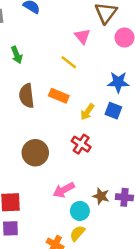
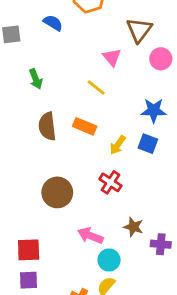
pink arrow: (64, 190) -> (90, 236), turned 50
brown star: (101, 196) -> (133, 227), moved

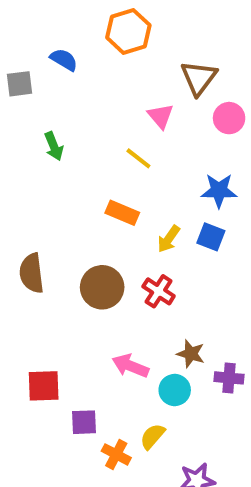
blue semicircle: (53, 23) -> (64, 60), moved
brown semicircle: (47, 126) -> (32, 273), moved
brown circle: (57, 192) -> (102, 287), moved
cyan circle: (109, 260) -> (175, 390), moved
purple square: (29, 280) -> (84, 422), moved

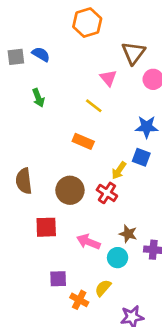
blue semicircle: (64, 60) -> (41, 54), moved
yellow arrow: (169, 239) -> (119, 170), moved
red square: (44, 386) -> (46, 227), moved

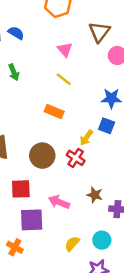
pink triangle: (108, 78) -> (65, 50), moved
cyan circle: (118, 258) -> (102, 240), moved
purple square: (58, 279) -> (32, 220), moved, size x1.5
orange cross: (79, 300) -> (15, 247), moved

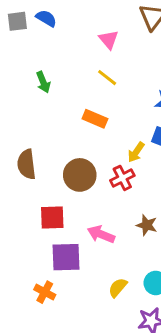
green arrow: (14, 72) -> (43, 82), moved
red cross: (76, 158) -> (122, 178), turned 30

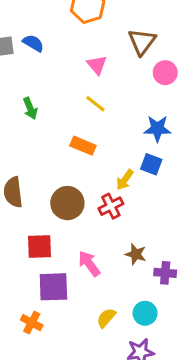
pink arrow: (101, 234) -> (89, 264), turned 32

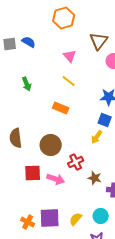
yellow arrow: (125, 180) -> (97, 137), moved
red cross: (111, 206) -> (76, 162), moved
pink arrow: (89, 264) -> (56, 179), moved, turned 144
purple square: (53, 287) -> (50, 218), moved

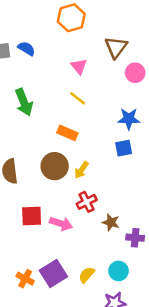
green arrow: (27, 84) -> (24, 102), size x1.5
blue square: (105, 120) -> (124, 148), turned -32
yellow arrow: (97, 137) -> (81, 170), moved
brown circle: (51, 145) -> (55, 166), moved
purple square: (50, 218) -> (53, 274), turned -30

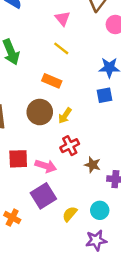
purple square: (53, 274) -> (43, 196), moved

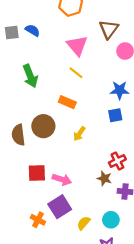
pink triangle: (63, 18) -> (77, 46), size x1.5
brown circle: (40, 112) -> (43, 126), moved
red cross: (70, 146) -> (117, 161), moved
orange cross: (12, 218) -> (38, 220), moved

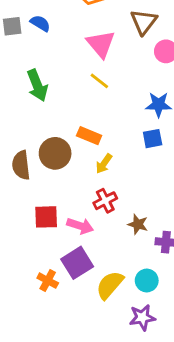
orange rectangle: (67, 102) -> (89, 136), moved
red cross: (117, 161) -> (105, 201), moved
yellow semicircle: (84, 223) -> (110, 285), size x1.5

